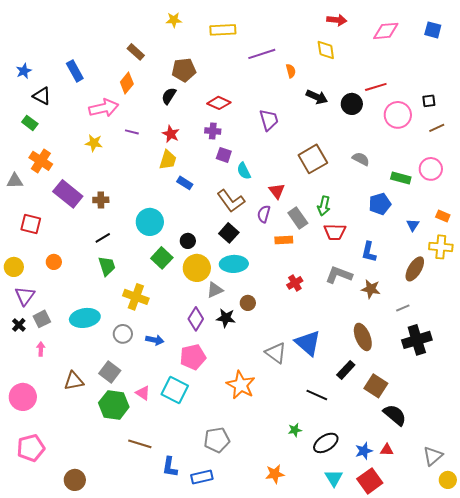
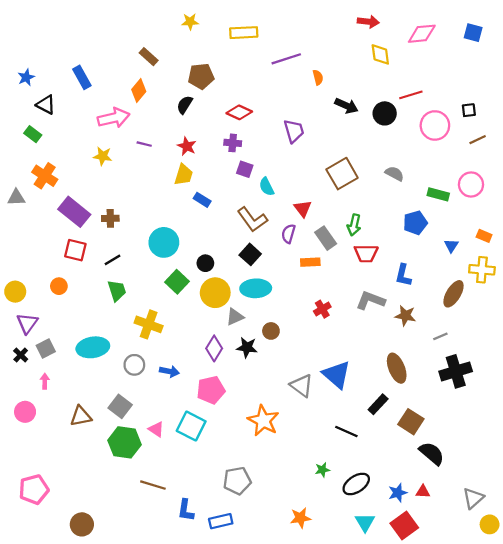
yellow diamond: (326, 50) -> (380, 54), moved
red square: (31, 224) -> (75, 250), moved
pink circle: (23, 397) -> (25, 412), moved, size x0.7

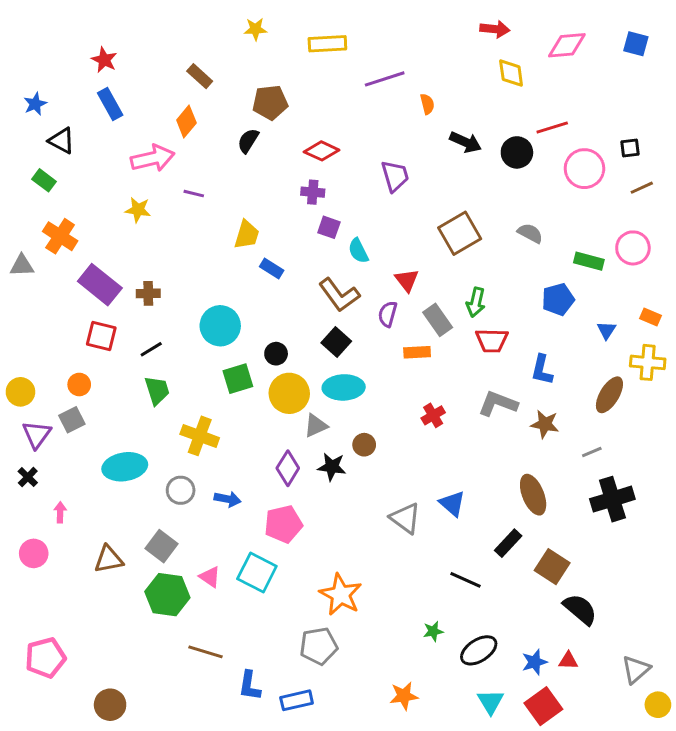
red star: (187, 146) -> (104, 60), moved
green square: (177, 282) -> (238, 379), turned 30
gray square: (46, 348) -> (72, 420), moved
blue triangle: (337, 375) -> (452, 503), size x0.7
orange star: (263, 421) -> (341, 595), moved

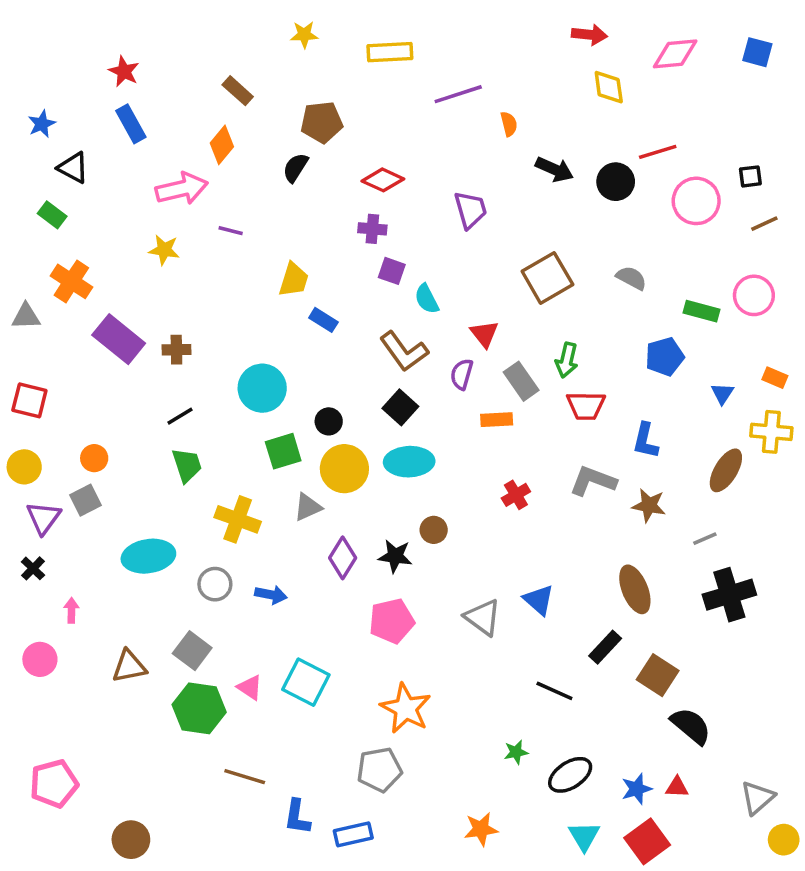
red square: (101, 336) -> (29, 400), moved
gray triangle: (316, 426) -> (308, 507), moved
pink pentagon: (283, 524) -> (392, 621), moved

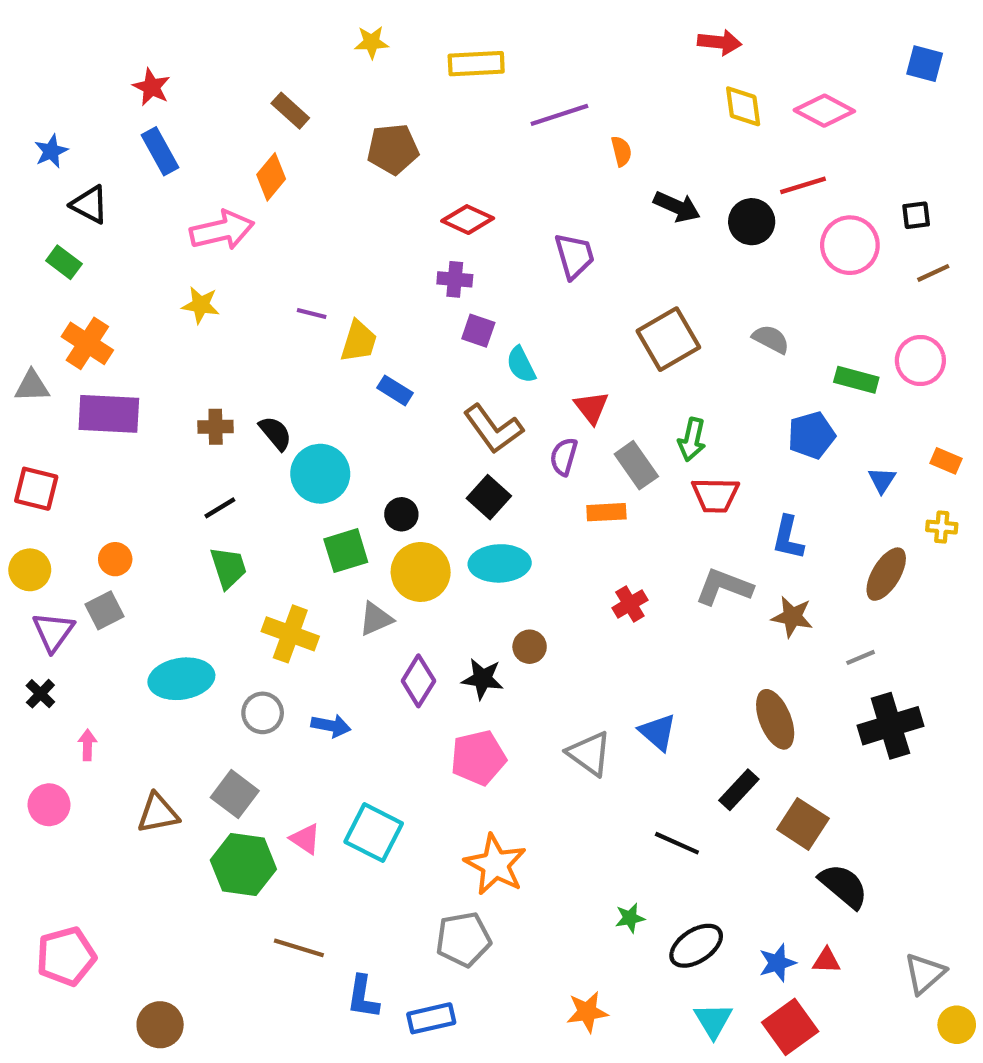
pink diamond: (675, 54) -> (824, 111), moved, turned 33
black semicircle: (295, 168) -> (275, 433), moved, turned 108
purple line: (231, 231) -> (312, 314), moved
purple rectangle: (119, 339) -> (109, 414), moved, turned -36
yellow cross: (771, 432) -> (942, 527), size x0.6

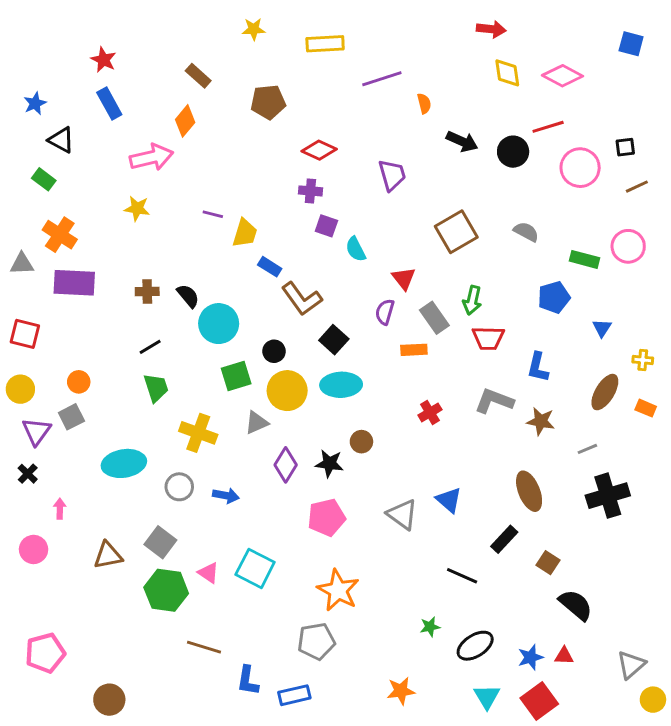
brown L-shape: (493, 429) -> (302, 299), moved
orange rectangle: (946, 461) -> (646, 408), moved
brown square: (803, 824) -> (548, 563), size x0.7

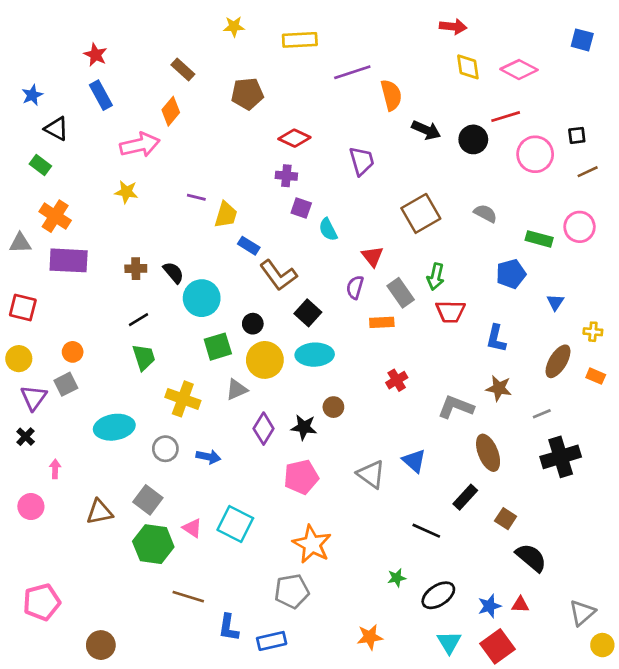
orange semicircle: (424, 103) -> (391, 95), size x1.6
gray L-shape: (494, 401) -> (456, 407), moved

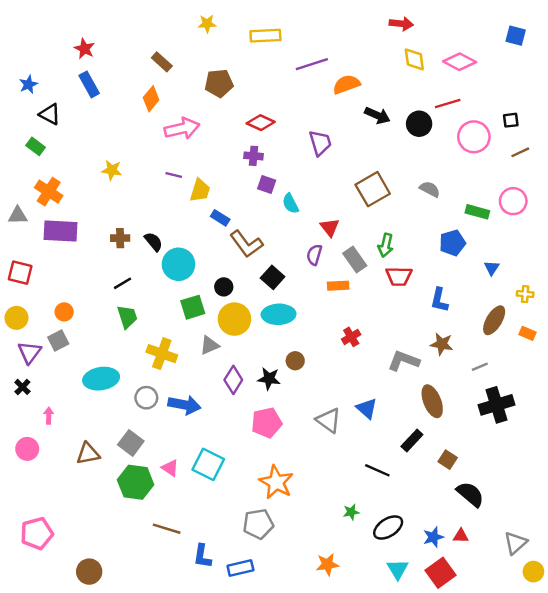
orange semicircle: (391, 95) -> (346, 84), turned -96
pink arrow: (140, 145) -> (182, 128), moved
blue arrow: (208, 457) -> (184, 405), size x1.5

